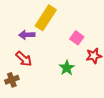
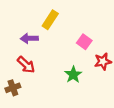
yellow rectangle: (46, 18) -> (50, 20), size x0.7

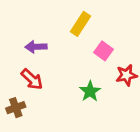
yellow rectangle: (50, 20) -> (81, 24), moved

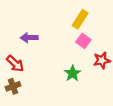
yellow rectangle: (81, 24) -> (80, 19), moved
red arrow: (32, 79) -> (15, 64), moved

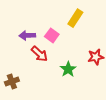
pink square: (83, 41) -> (52, 35), moved
red arrow: (15, 64) -> (40, 54), moved

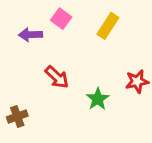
purple arrow: (27, 35) -> (30, 35), moved
pink square: (52, 35) -> (61, 19), moved

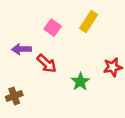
pink square: (61, 19) -> (53, 28), moved
purple arrow: (30, 35) -> (21, 49), moved

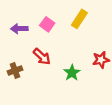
purple arrow: (21, 49) -> (19, 29), moved
brown cross: (14, 96) -> (15, 71), moved

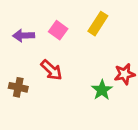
brown cross: (15, 71) -> (18, 87), turned 32
green star: (72, 73) -> (102, 90), moved

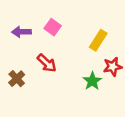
yellow rectangle: (98, 24) -> (98, 40), moved
brown cross: (18, 87) -> (17, 79), turned 35

